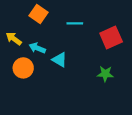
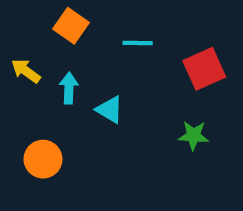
cyan arrow: (37, 48) -> (69, 88), turned 70
orange circle: (23, 68) -> (43, 159), moved

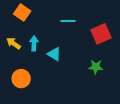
orange square: (71, 26) -> (22, 12), moved
yellow arrow: (26, 71) -> (14, 43), moved

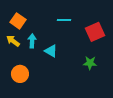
orange square: (22, 12) -> (18, 21), moved

